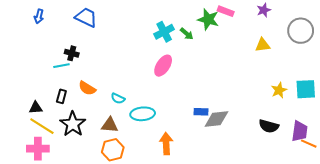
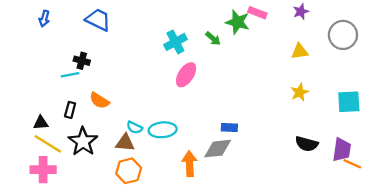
cyan cross: (164, 32) -> (175, 42), moved
yellow star: (279, 90) -> (300, 92), moved
cyan semicircle: (118, 98) -> (134, 127), moved
gray diamond: (216, 119) -> (218, 149), moved

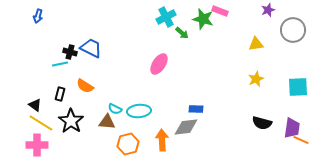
purple star: (301, 12) -> (268, 10), moved
blue trapezoid: (98, 20) -> (91, 48), moved
cyan cross: (175, 42) -> (166, 17), moved
black triangle: (41, 123) -> (35, 105), turned 40
orange hexagon: (129, 171) -> (128, 144), moved

